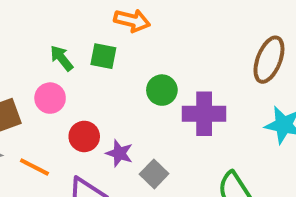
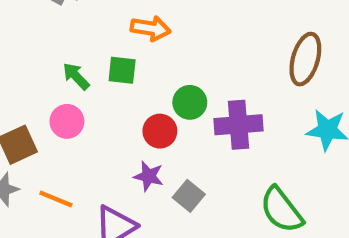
red circle: (84, 136) -> (160, 131), moved

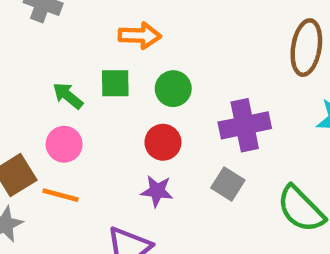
green circle: (190, 102) -> (173, 89), moved
gray square: (189, 196) -> (228, 184), moved
orange line: (56, 199) -> (61, 195), moved

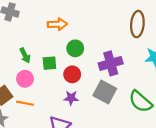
green square: (115, 83) -> (49, 63), moved
green arrow: (68, 96) -> (25, 55), turned -152
gray square: (228, 184) -> (105, 92), size x1.5

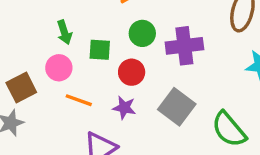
purple cross: (111, 63) -> (184, 46), moved
orange line: (25, 103) -> (79, 100), moved

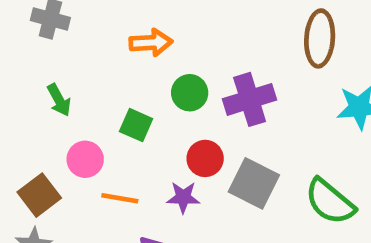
green arrow: (64, 32) -> (59, 100), moved
green square: (100, 50) -> (136, 125), turned 30
red circle: (132, 72) -> (205, 158), moved

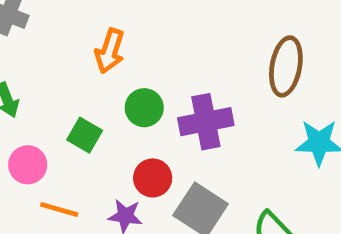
orange arrow: (151, 43) -> (110, 51), turned 105

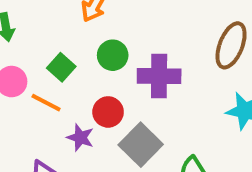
orange line: (59, 209) -> (46, 103), moved

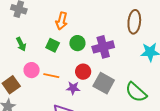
green square: (61, 67) -> (53, 45), moved

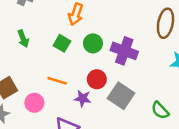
purple cross: (103, 47) -> (124, 51), turned 30
pink circle: (32, 70) -> (34, 103), moved
green semicircle: (136, 92) -> (160, 110), size x0.7

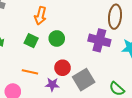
purple cross: (124, 51) -> (99, 40), moved
gray square: (121, 96) -> (84, 80), turned 30

